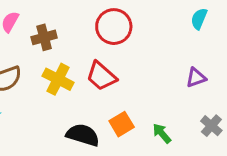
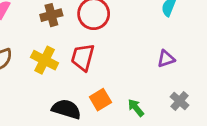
brown cross: (44, 37) -> (51, 15), moved
red trapezoid: (101, 76) -> (83, 57), turned 64

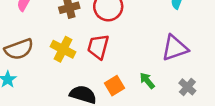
purple triangle: (166, 59) -> (175, 48), size x1.6
green arrow: (136, 108) -> (147, 81), moved

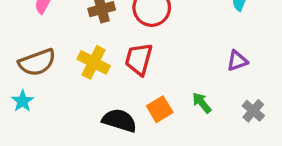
purple triangle: (175, 48) -> (237, 61), size x0.6

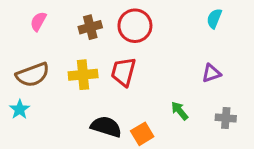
yellow cross: (94, 62) -> (83, 75), turned -32
orange square: (160, 109) -> (142, 134), moved
gray cross: (253, 111) -> (226, 118), turned -36

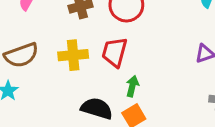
green arrow: (180, 111) -> (132, 86), moved, turned 54

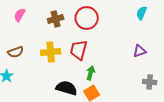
brown semicircle: (21, 55) -> (16, 52), size x0.7

